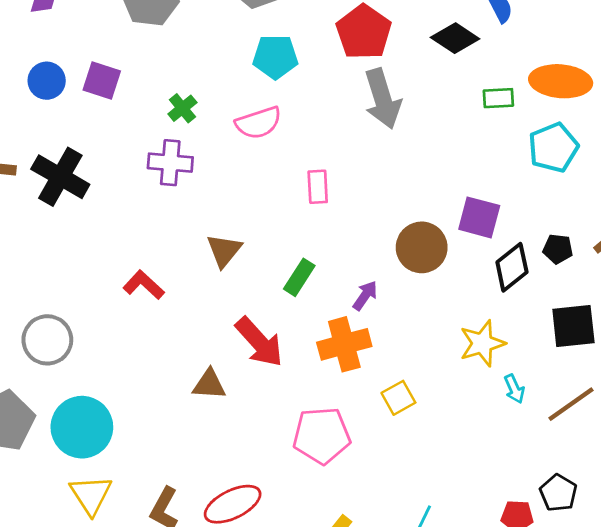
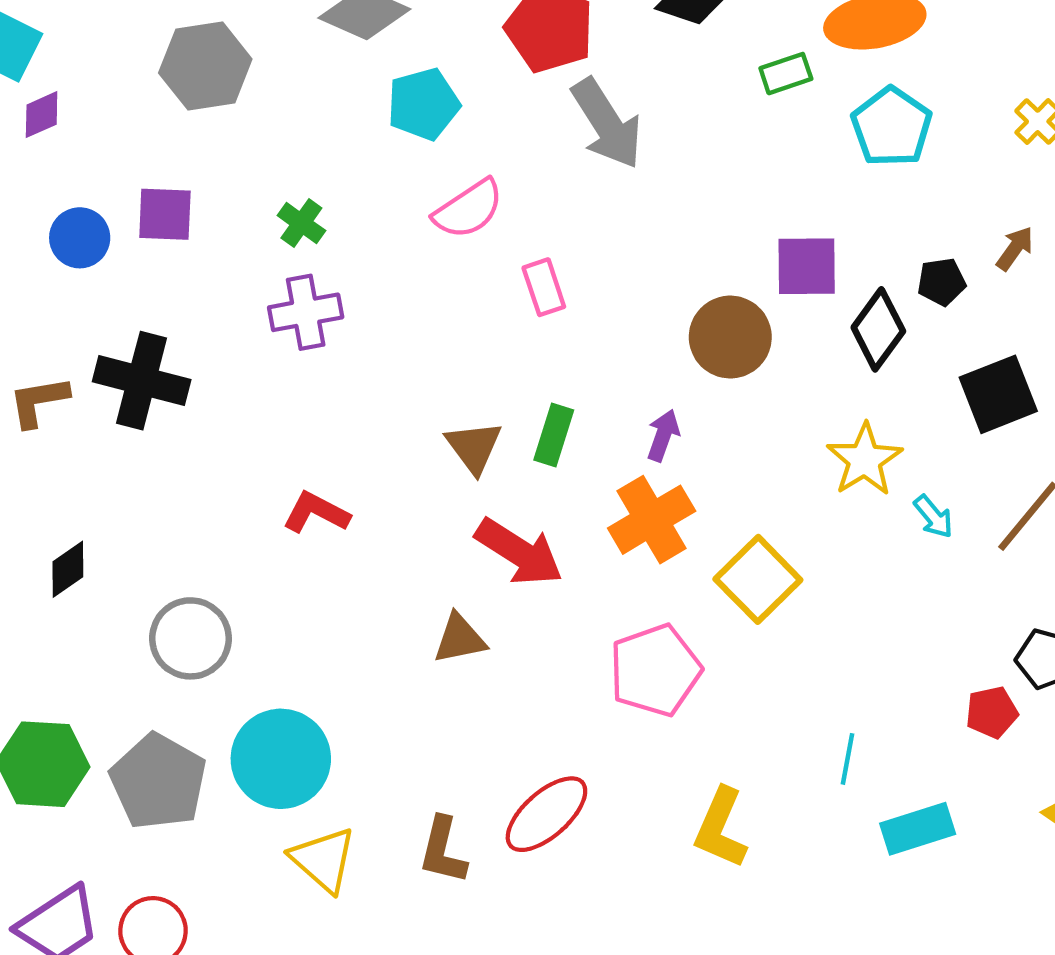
pink semicircle: (258, 123) -> (469, 209), moved
brown triangle: (224, 250) -> (474, 447), moved
yellow square: (398, 398) -> (758, 579), size x1.5

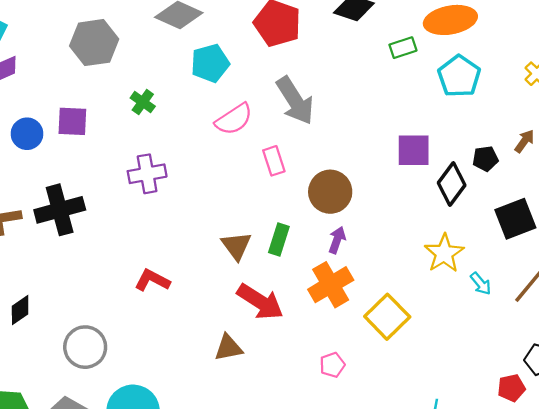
gray arrow: (607, 124) -> (295, 101), moved
green cross: (301, 223) -> (143, 102), moved
brown circle: (730, 337) -> (330, 192), moved
black cross: (142, 381) -> (60, 210), turned -30
pink pentagon: (655, 670) -> (332, 365), size x0.5

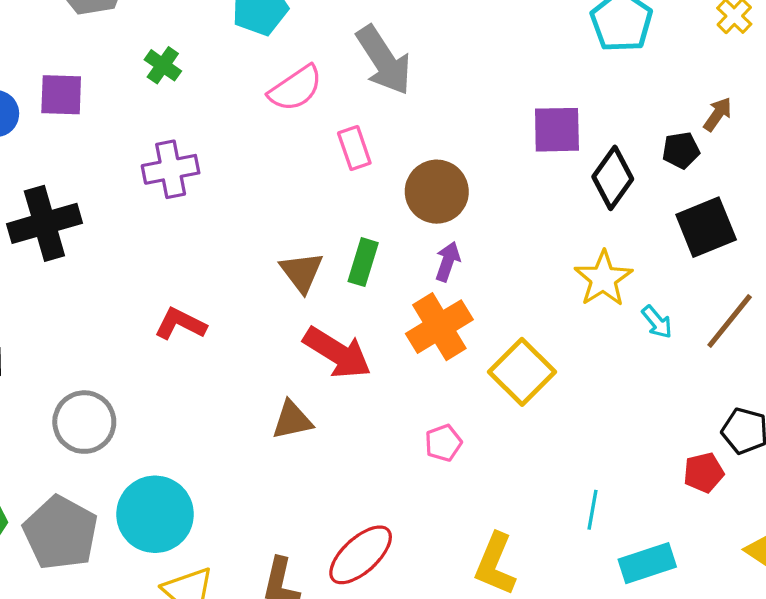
black pentagon: (485, 159) -> (681, 150), moved

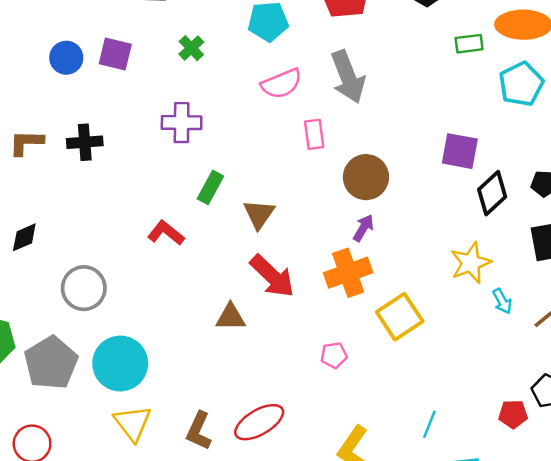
black cross: (44, 223) -> (85, 142), size x0.7
green rectangle: (363, 262) -> (210, 187), moved

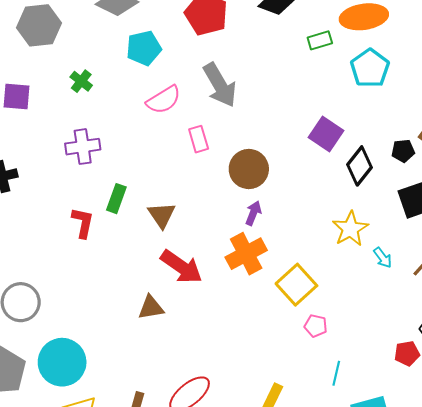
purple square: (460, 151) -> (326, 134), turned 32
red L-shape: (166, 233) -> (83, 223), moved, turned 72
pink pentagon: (334, 355) -> (316, 326), moved, turned 30

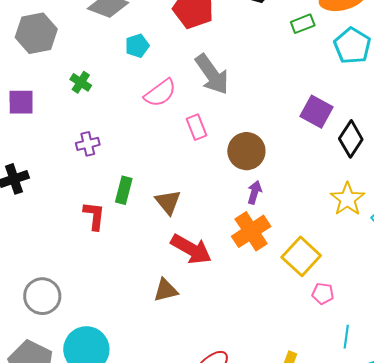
cyan pentagon: (144, 48) -> (137, 46), size x0.7
purple cross: (83, 147) -> (88, 144), size x0.7

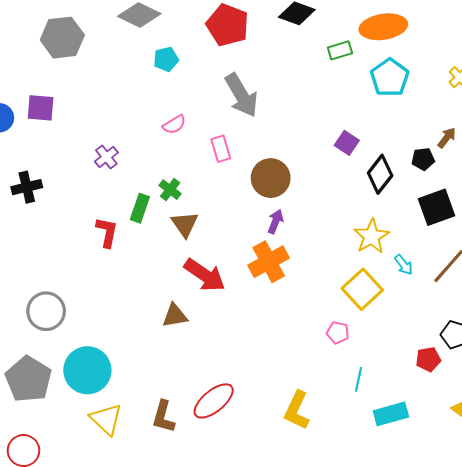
green cross: (81, 82) -> (170, 190), moved
pink semicircle: (160, 93) -> (174, 125), moved, size x0.7
purple square: (316, 112) -> (347, 143), size x0.7
purple cross: (88, 144) -> (106, 157), turned -30
yellow square: (301, 256) -> (362, 289), moved

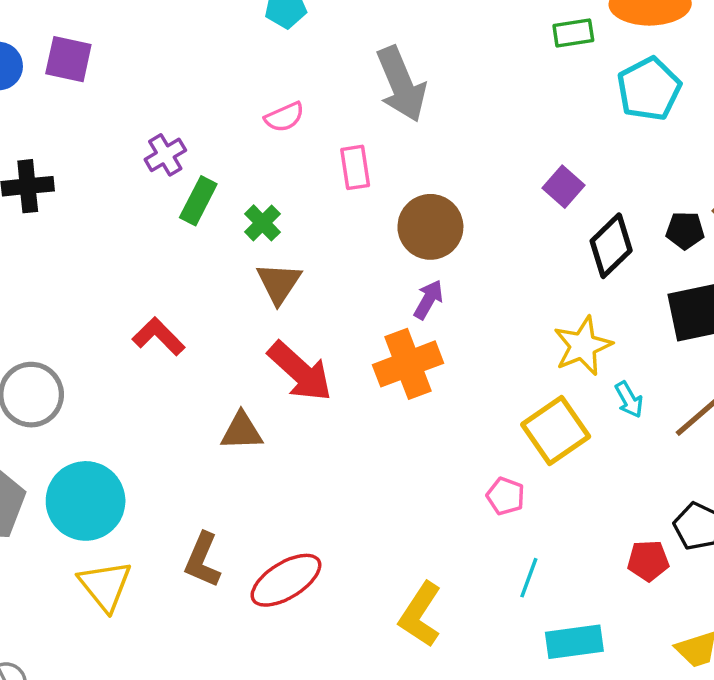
green rectangle: (140, 208) -> (198, 201), moved
red L-shape: (107, 232) -> (159, 336), moved, turned -64
brown L-shape: (163, 417) -> (202, 560), moved

